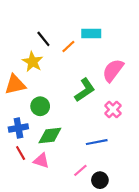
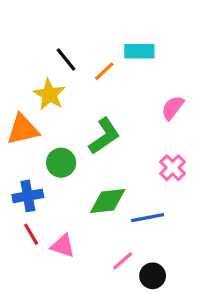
pink semicircle: (113, 70) -> (173, 108), size x0.7
green L-shape: (85, 90) -> (104, 136), moved
green diamond: (50, 136) -> (108, 201), moved

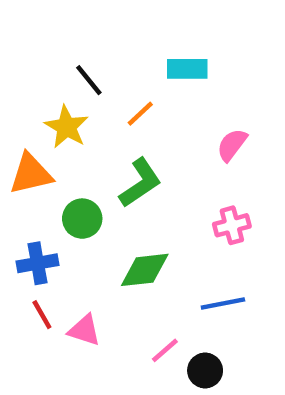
orange line: (104, 71) -> (140, 114), moved
pink cross: (173, 168) -> (232, 225), turned 30
blue line: (148, 218) -> (223, 303), moved

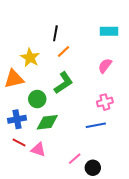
cyan rectangle: (187, 69) -> (109, 31), moved
black line: (89, 80) -> (55, 33), moved, turned 49
green diamond: (145, 270) -> (47, 122), moved
blue line: (223, 303) -> (96, 125), moved
red line: (42, 315) -> (19, 142), turned -32

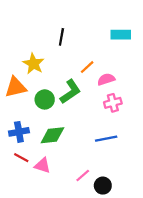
orange line: (63, 52) -> (87, 67), moved
pink semicircle: (105, 66) -> (106, 79), moved, turned 35
green circle: (37, 99) -> (45, 99), moved
pink cross: (105, 102) -> (113, 103), moved

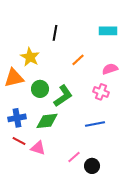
pink semicircle: (106, 79) -> (110, 69), moved
green L-shape: (70, 92) -> (63, 96), moved
pink cross: (113, 103) -> (101, 92), turned 35

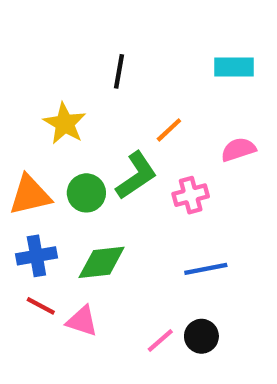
orange triangle: (14, 78) -> (30, 195), moved
pink cross: (101, 92) -> (191, 195), moved, turned -35
green L-shape: (63, 96) -> (136, 176), moved
black circle: (92, 166) -> (201, 336), moved

